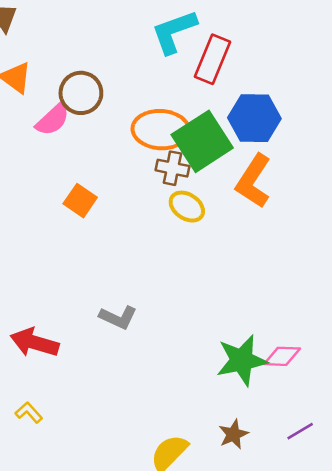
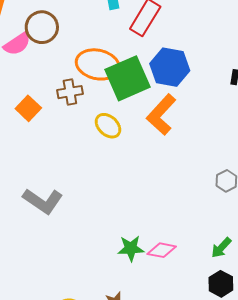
brown cross: (173, 168) -> (70, 92), moved, turned -30
gray L-shape: (118, 317) -> (43, 201), size x1.4
green star: (242, 360) -> (131, 248), size x0.7

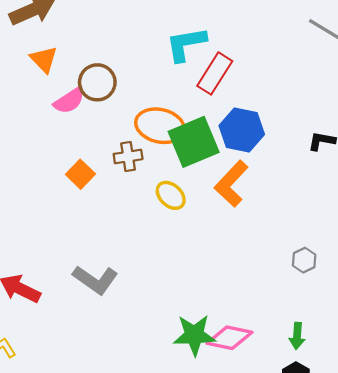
green star: (131, 248) -> (194, 335), size x1.4
green arrow: (221, 248) -> (297, 336), turned -40
pink diamond: (162, 250) -> (229, 338), size x1.4

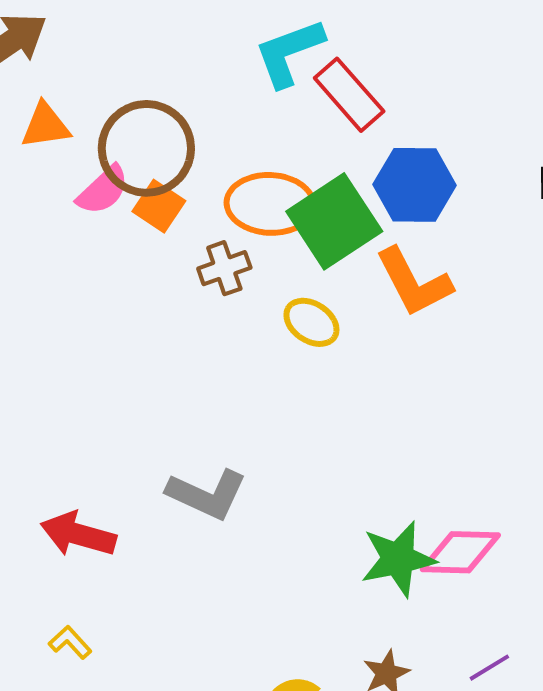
orange triangle: (44, 59) -> (45, 126), turned -44
red rectangle: (215, 73) -> (349, 95), turned -63
brown circle: (97, 82) -> (146, 148), size x1.4
orange square: (80, 174) -> (159, 206), moved
orange L-shape: (231, 184) -> (414, 282), turned -60

